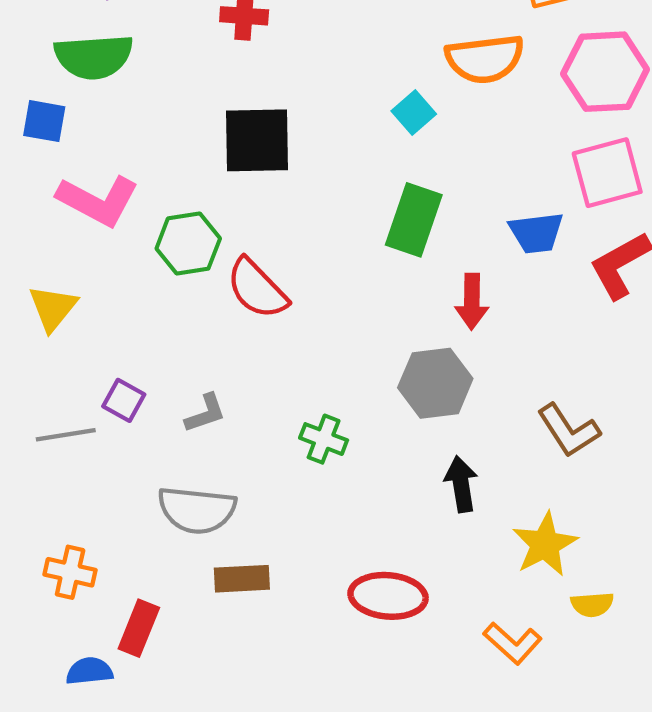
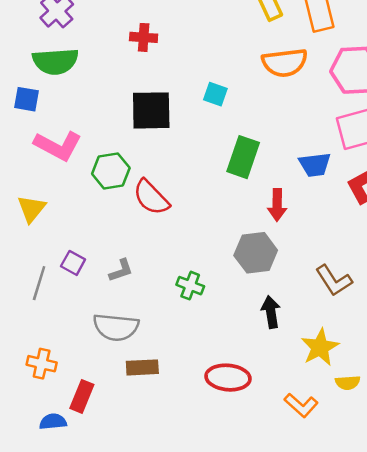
cyan square: (414, 112) -> (215, 94), moved, turned -30
gray line: (66, 435) -> (39, 283), turned -64

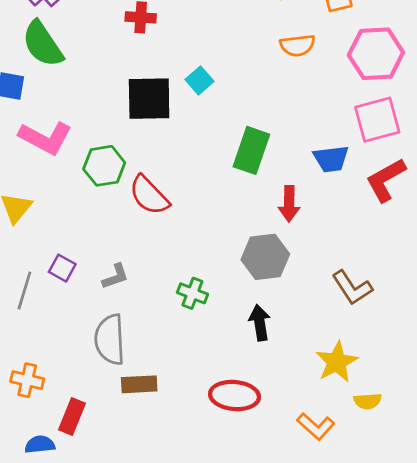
green semicircle: (55, 61) -> (43, 44), turned 60
orange semicircle: (285, 63) -> (298, 45), size x0.7
cyan square: (215, 94) -> (199, 80), moved, turned 30
black arrow: (271, 312) -> (260, 323), moved
gray semicircle: (116, 327) -> (110, 340), turned 81

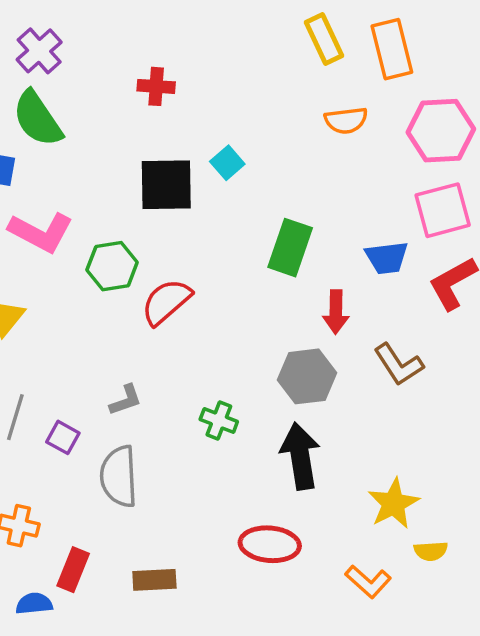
red semicircle: (149, 195) -> (166, 302), turned 93
purple square: (62, 268) -> (63, 437), moved
brown L-shape: (352, 288) -> (399, 365), moved
black arrow: (260, 323) -> (300, 456), size x1.5
brown rectangle: (139, 384) -> (154, 580), moved

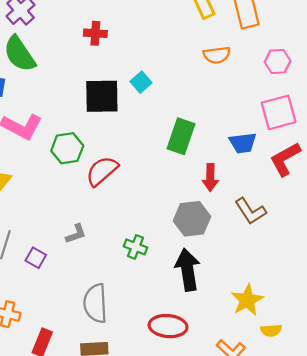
pink hexagon: (441, 131) -> (278, 62), size x0.6
gray semicircle: (119, 476) -> (95, 303), moved

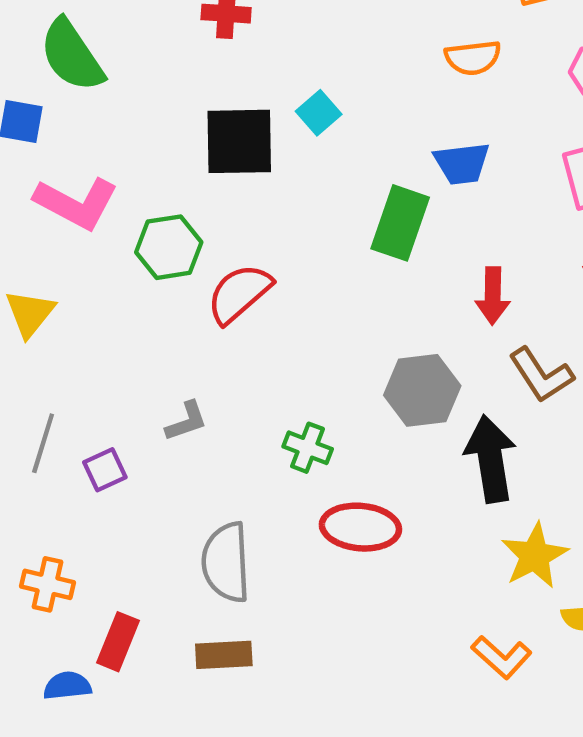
blue trapezoid: (243, 143) -> (462, 163), moved
red arrow: (210, 178) -> (493, 296), moved
purple square: (36, 258) -> (105, 470), turned 36
black arrow: (188, 270) -> (490, 459), moved
red ellipse: (168, 326) -> (360, 527), moved

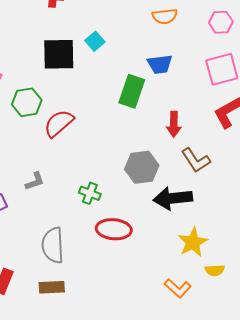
black arrow: (490, 459) -> (173, 198), turned -87

